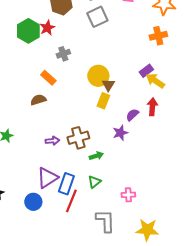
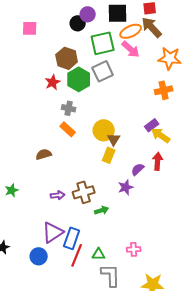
green hexagon: (28, 31) -> (79, 79), moved
gray cross: (63, 54) -> (69, 108), turned 32
orange rectangle: (48, 78) -> (68, 129), moved
green triangle: (94, 182) -> (99, 254), moved, turned 40

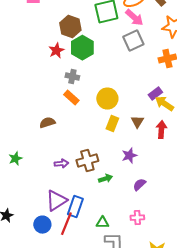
gray square: (103, 71) -> (133, 41), moved
brown triangle: (114, 139) -> (137, 122), moved
purple semicircle: (138, 169) -> (139, 185), moved
red line: (77, 255) -> (66, 224), moved

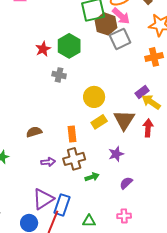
brown hexagon: (70, 27) -> (106, 24), moved
orange rectangle: (71, 98) -> (72, 134), moved, turned 42
brown triangle: (137, 122) -> (124, 120), size x1.6
brown semicircle: (47, 123) -> (34, 132), moved
yellow rectangle: (112, 124) -> (99, 122), turned 35

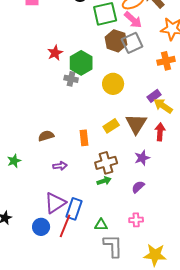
brown hexagon: (106, 24) -> (116, 41), moved
green hexagon: (69, 46) -> (81, 63), moved
yellow circle: (94, 97) -> (113, 84), moved
purple star: (116, 154) -> (142, 158), moved
brown cross: (74, 159) -> (106, 163), moved

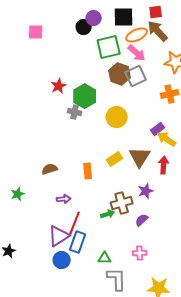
brown cross: (106, 163) -> (122, 203), moved
red line: (65, 226) -> (75, 223), moved
blue circle: (41, 227) -> (62, 260), moved

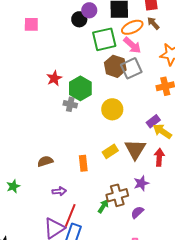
brown arrow: (158, 31) -> (153, 23), size x0.6
green arrow: (108, 214) -> (103, 206), turned -40

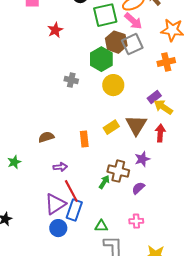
red star: (54, 78) -> (55, 30), moved
green hexagon: (80, 88) -> (101, 59), moved
brown cross: (117, 195) -> (118, 171), turned 30
red line: (70, 215) -> (71, 191), turned -50

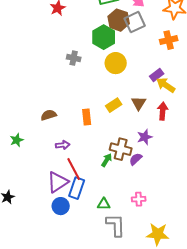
brown triangle: (136, 125) -> (139, 103), size x0.7
purple semicircle: (138, 188) -> (136, 159), moved

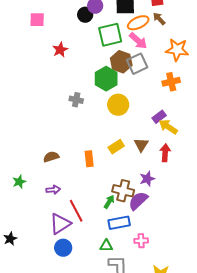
purple arrow: (63, 145) -> (53, 190), moved
purple semicircle: (136, 159) -> (138, 201), size x1.5
blue rectangle: (77, 188) -> (119, 223), moved, turned 60

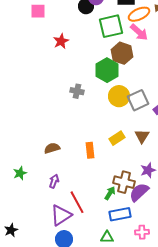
gray square: (137, 64) -> (138, 100), moved
purple arrow: (53, 190) -> (54, 181), turned -64

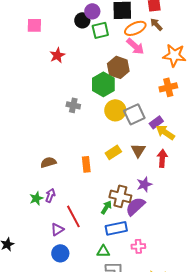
green square: (111, 26) -> (100, 30), moved, size x0.7
green star: (20, 173) -> (36, 198), moved
purple triangle: (61, 215) -> (57, 229), size x0.6

